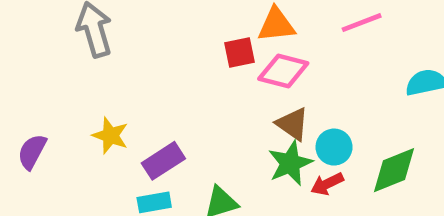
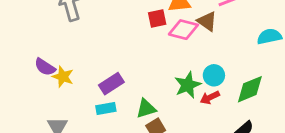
brown triangle: (293, 124) -> (207, 21), moved
yellow star: (110, 136) -> (63, 77), moved
purple semicircle: (32, 152) -> (45, 67), moved, turned -85

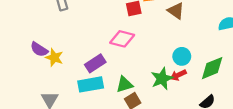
pink diamond: (183, 30) -> (122, 39), moved
green star: (188, 85) -> (162, 79), moved
cyan rectangle: (106, 109) -> (91, 84), size x1.5

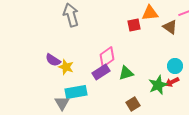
pink diamond: (122, 39) -> (107, 57), moved, turned -50
cyan rectangle: (91, 84) -> (76, 92), moved
green triangle: (124, 84) -> (126, 73), moved

